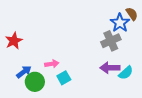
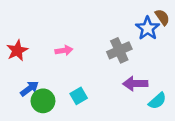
gray cross: (111, 41) -> (119, 50), moved
pink arrow: (52, 64) -> (64, 50), moved
cyan semicircle: (126, 73) -> (157, 101), moved

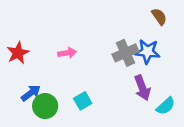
brown semicircle: (162, 17) -> (159, 17), moved
blue star: (148, 28) -> (147, 52), moved, turned -30
purple arrow: (135, 84) -> (142, 88), turned -110

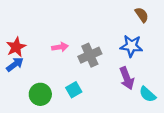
gray cross: (125, 53) -> (90, 55), moved
blue arrow: (31, 93) -> (15, 64), moved
cyan semicircle: (166, 106) -> (147, 94), turned 84

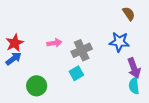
purple arrow: (127, 78) -> (134, 68), moved
cyan square: (74, 90) -> (76, 73), moved
cyan semicircle: (147, 94) -> (134, 86), turned 42

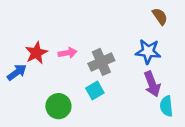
red star: (15, 43) -> (36, 53), moved
purple arrow: (134, 68) -> (152, 84), moved
green circle: (37, 86) -> (58, 106), moved

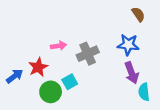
red star: (36, 53) -> (38, 67), moved
blue arrow: (17, 72) -> (15, 76), moved
cyan square: (95, 91) -> (70, 82), moved

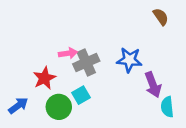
blue star: (128, 45) -> (129, 60), moved
gray cross: (88, 54) -> (86, 62), moved
blue arrow: (15, 76) -> (18, 106), moved

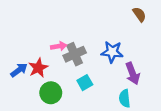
cyan square: (81, 95) -> (85, 83), moved
blue arrow: (18, 106) -> (19, 70), moved
cyan semicircle: (167, 107) -> (125, 98), moved

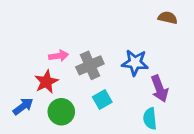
brown semicircle: (139, 14) -> (168, 18), turned -42
pink arrow: (59, 46) -> (59, 56), moved
blue arrow: (19, 70) -> (23, 106), moved

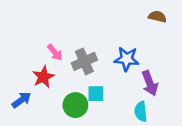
pink arrow: (59, 56) -> (55, 52), turned 60
cyan square: (102, 99) -> (96, 94), turned 30
green circle: (61, 112) -> (75, 105), moved

